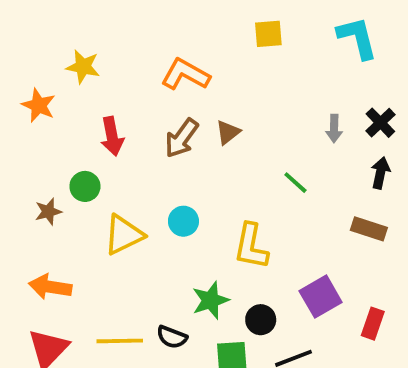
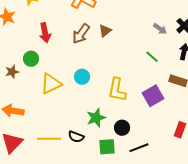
gray arrow: (334, 129) -> (160, 29), turned -56
green line: (295, 183) -> (152, 57), moved
purple square: (321, 297) -> (153, 96), moved

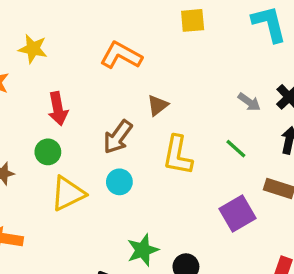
brown arrow: (81, 34) -> (118, 137), moved
green circle: (31, 59) -> (48, 152), moved
yellow L-shape: (117, 90) -> (178, 155), moved

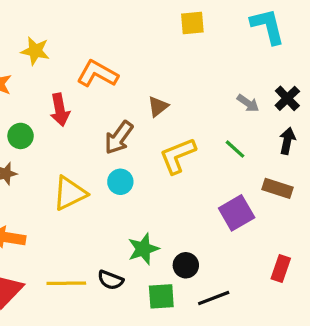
orange L-shape: (121, 55) -> (97, 74), moved
green circle: (48, 152) -> (21, 136), moved
yellow L-shape: (178, 155) -> (178, 156), turned 57

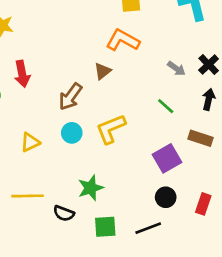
orange L-shape: (97, 74) -> (123, 40), moved
yellow L-shape: (178, 156) -> (111, 129), moved
yellow triangle: (70, 193) -> (30, 142), size x0.7
black circle: (186, 265) -> (166, 197), moved
yellow line: (66, 283) -> (27, 196), moved

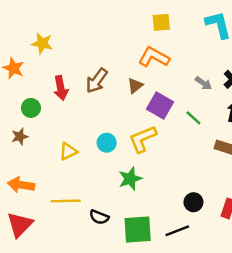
brown arrow: (70, 97) -> (97, 81), moved
purple square: (167, 158) -> (160, 105), moved, turned -30
green star: (91, 188) -> (130, 179), moved
green square: (105, 227) -> (138, 230), size x1.4

